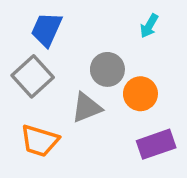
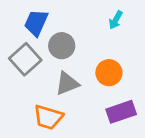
gray circle: (107, 69) -> (62, 46), moved
orange trapezoid: (40, 141) -> (48, 117), moved

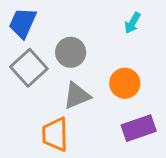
blue trapezoid: (36, 23) -> (23, 23), moved
orange trapezoid: (48, 117) -> (55, 134), turned 72

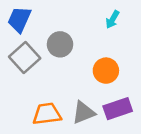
gray triangle: (77, 96) -> (84, 113), moved
orange trapezoid: (55, 134) -> (47, 114), turned 84

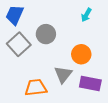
purple rectangle: (118, 109) -> (90, 84), turned 30
gray triangle: (84, 113) -> (63, 74), moved, turned -30

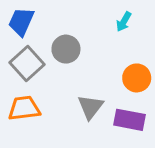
orange circle: (81, 54) -> (137, 78), moved
orange trapezoid: (36, 88) -> (24, 108), moved

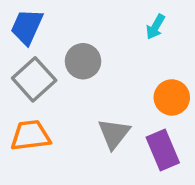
purple rectangle: (129, 120) -> (163, 150), turned 56

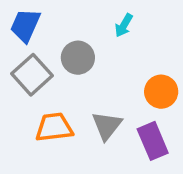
cyan arrow: (155, 27) -> (124, 25), moved
orange trapezoid: (30, 136) -> (54, 127), moved

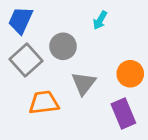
gray triangle: (107, 126) -> (84, 83), moved

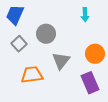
cyan arrow: (100, 20) -> (85, 15), moved, turned -32
gray square: (26, 60) -> (19, 44), size x0.7

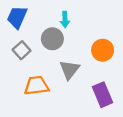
cyan arrow: (85, 15) -> (65, 19), moved
orange circle: (95, 54) -> (103, 50), moved

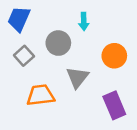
cyan arrow: (65, 19) -> (84, 21), moved

